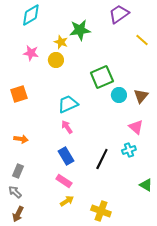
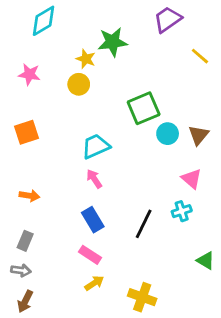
pink star: (31, 53) -> (29, 74), moved
gray arrow: (15, 192) -> (21, 270), turned 144

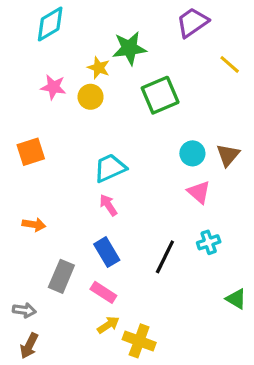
pink star: (29, 74) -> (53, 87), moved
green square: (144, 108) -> (160, 95), moved
pink triangle: (192, 179) -> (199, 192), moved
gray rectangle: (25, 241) -> (61, 276), moved, size x1.4
yellow cross: (142, 297) -> (139, 341), moved

